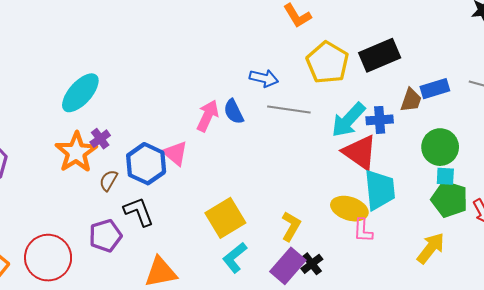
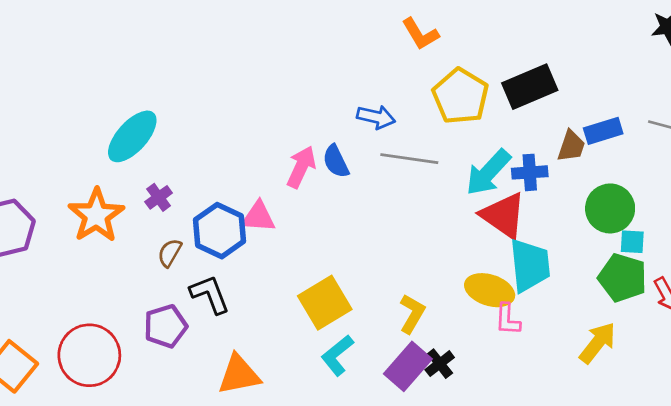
orange star: (76, 152) -> (96, 215), moved
pink triangle: (175, 153) -> (258, 217), turned -36
cyan square: (445, 176) -> (632, 242), moved

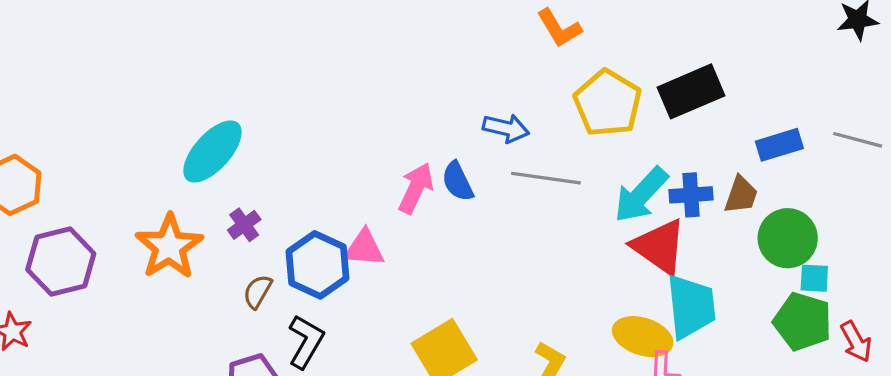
brown trapezoid: (571, 146) -> (741, 195), moved
black L-shape: (210, 294) -> (306, 342), turned 51

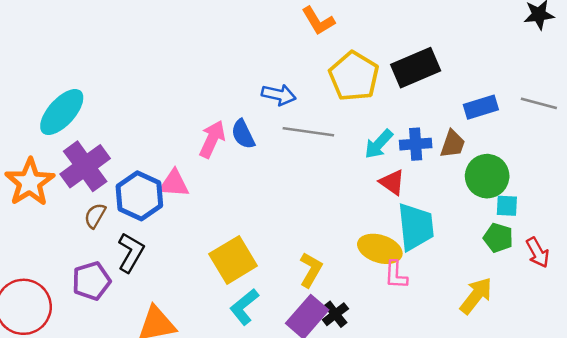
cyan arrow: (641, 195) -> (379, 144), size x0.7
purple cross: (244, 225) -> (85, 166), size x2.0
red triangle: (659, 247) -> (392, 182), size x0.6
green pentagon: (803, 322) -> (498, 238), size x0.7

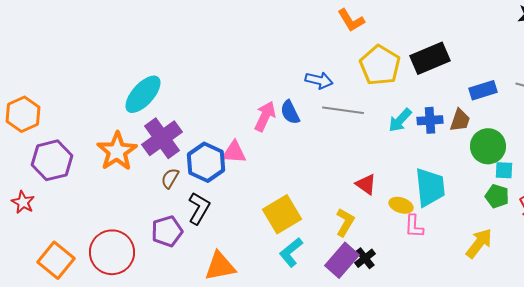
red triangle: (392, 182) -> (366, 184), moved
yellow ellipse: (380, 249) -> (401, 205), size x0.7

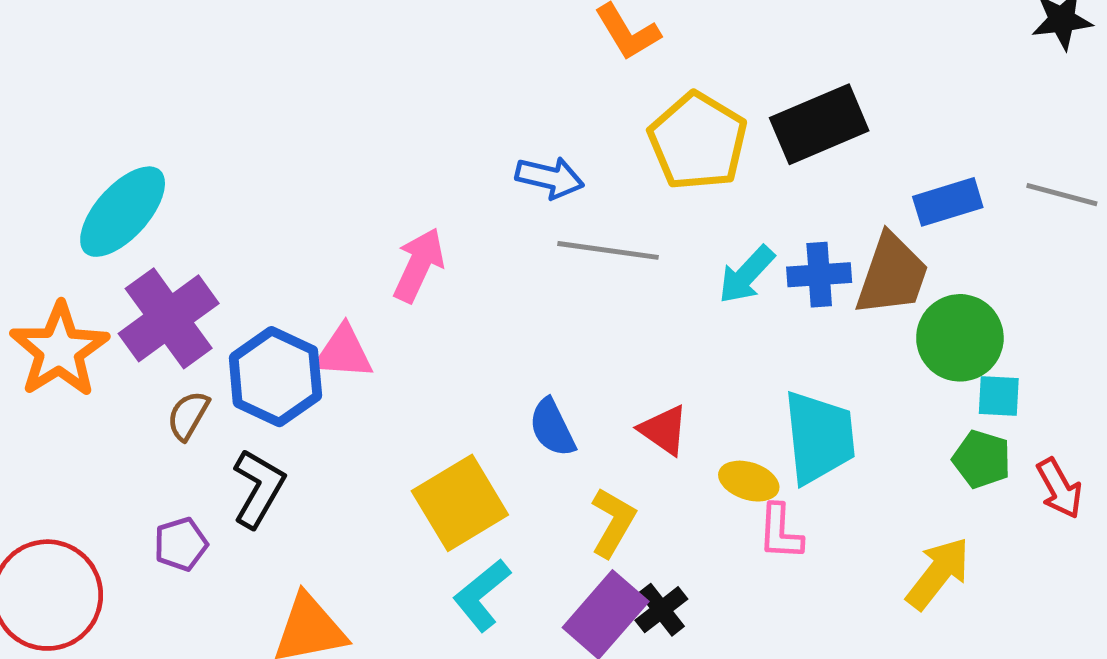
blue semicircle: (290, 112) -> (552, 428), moved
brown trapezoid: (460, 120) -> (892, 275), size x1.5
purple pentagon: (167, 231) -> (181, 544), size x0.7

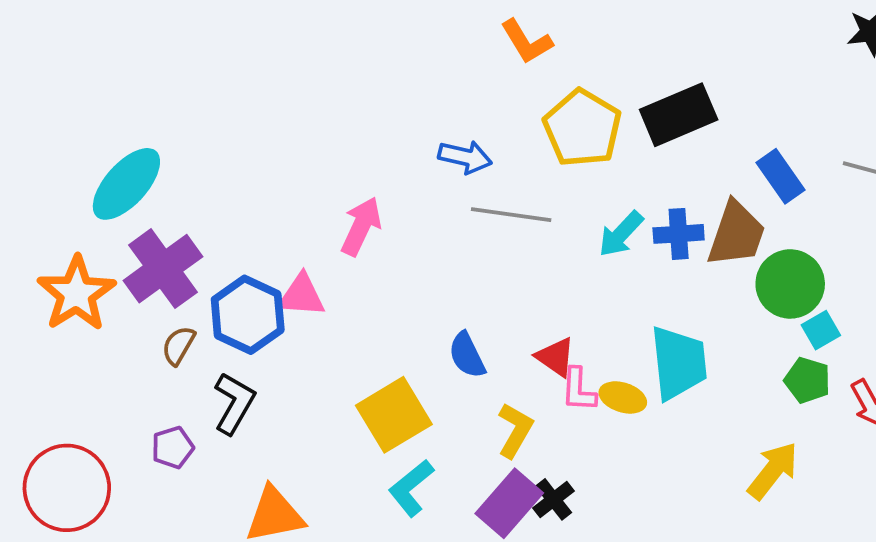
blue rectangle: (948, 202) -> (781, 176), turned 72
cyan square: (999, 396) -> (821, 330), turned -33
pink L-shape: (780, 532) -> (579, 390), moved

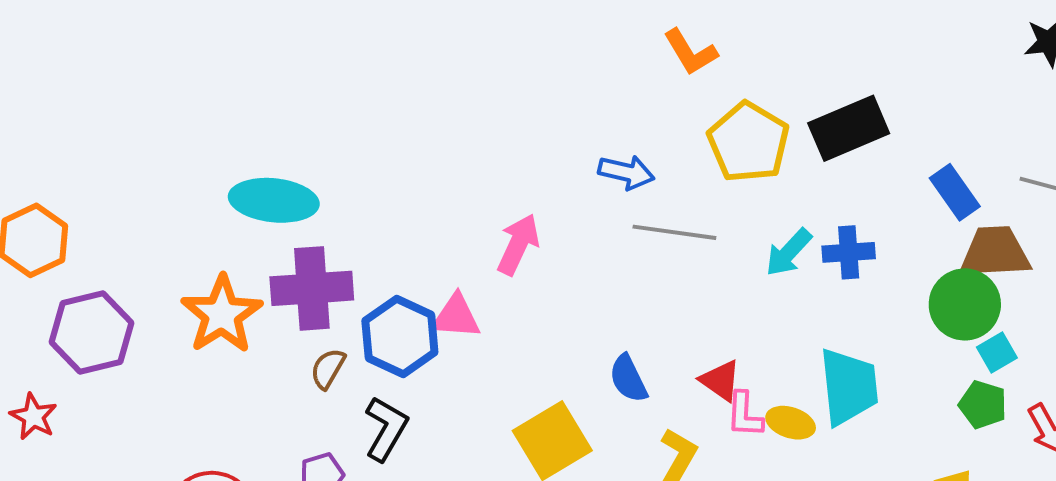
cyan ellipse: (126, 184) -> (274, 200), turned 54
brown trapezoid: (736, 234) -> (995, 252), moved, turned -112
purple cross: (163, 269) -> (312, 288), turned 32

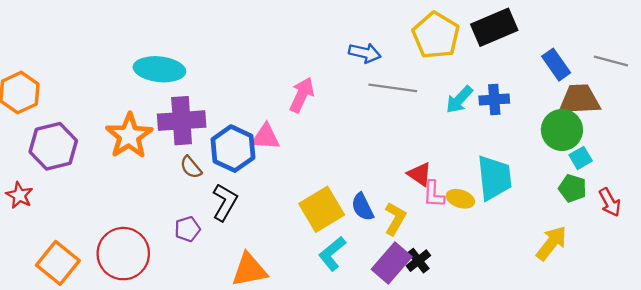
brown semicircle: (328, 369) -> (191, 167), turned -70
blue semicircle: (628, 379) -> (362, 207), moved

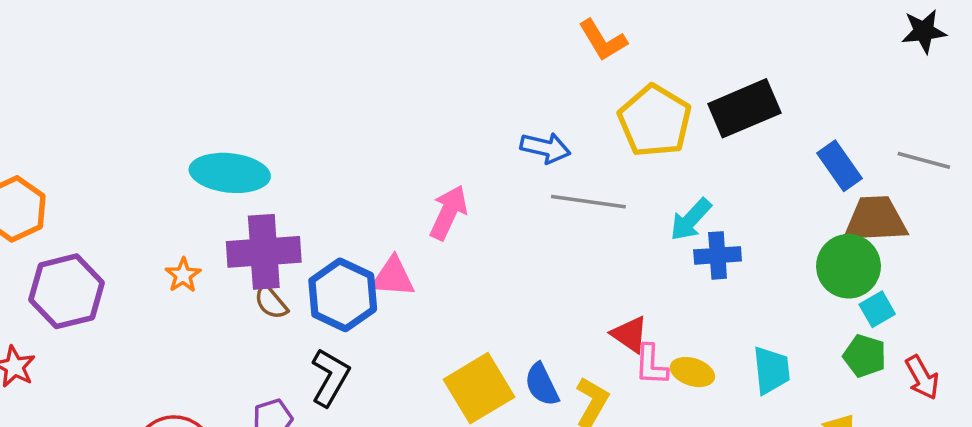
blue cross: (494, 100) -> (718, 255), moved
orange star: (129, 136) -> (183, 275), size x0.5
brown semicircle: (191, 167) -> (271, 302), moved
cyan trapezoid: (494, 178) -> (771, 370), moved, size x0.7

